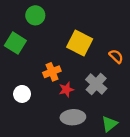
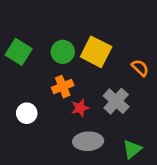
green circle: (35, 15) -> (63, 52), moved

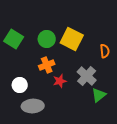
orange semicircle: (140, 68) -> (105, 51), turned 40
gray ellipse: (88, 141) -> (33, 106), moved
green triangle: (132, 149) -> (99, 95), moved

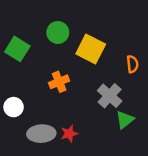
green circle: (47, 39) -> (58, 32), moved
red star: (60, 81) -> (69, 134), moved
white circle: (20, 85) -> (14, 107), moved

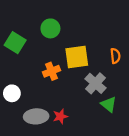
yellow square: (91, 49) -> (77, 57), moved, turned -35
green triangle: (125, 120) -> (109, 104), turned -42

